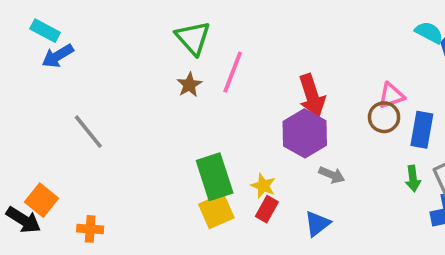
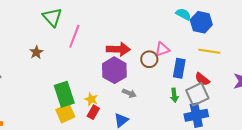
brown star: (189, 85) -> (36, 52), moved
red arrow: (312, 96) -> (118, 49), turned -70
brown circle: (384, 117) -> (149, 59), moved

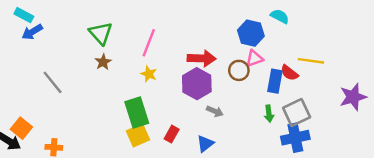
green triangle: (52, 17) -> (101, 33), moved
blue hexagon: (201, 22) -> (251, 33), moved
red semicircle: (202, 79) -> (289, 73), moved
yellow star: (91, 99) -> (149, 74), moved

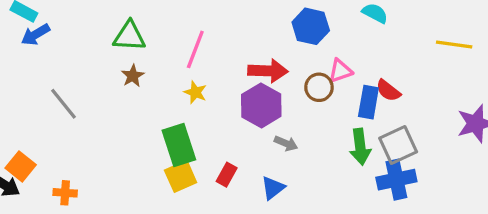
green triangle: (101, 33) -> (129, 36), turned -45
blue hexagon: (251, 33) -> (311, 26), moved
yellow line: (311, 61) -> (454, 44), moved
green arrow: (269, 114) -> (360, 147), size x1.5

